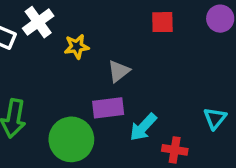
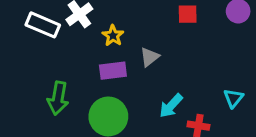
yellow star: (77, 47) -> (113, 36), turned -30
purple rectangle: (108, 108) -> (113, 71), moved

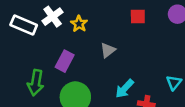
yellow star: (113, 36) -> (79, 24), moved
purple rectangle: (113, 71) -> (65, 61), moved, turned -55

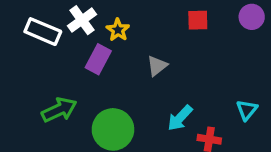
purple rectangle: (65, 61) -> (98, 59), moved
green arrow: (36, 83) -> (59, 110), turned -125

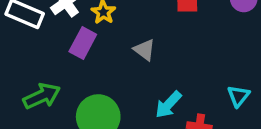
gray triangle: (157, 66) -> (144, 50), turned -45

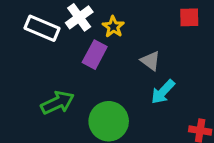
cyan arrow: (168, 105) -> (163, 92), moved

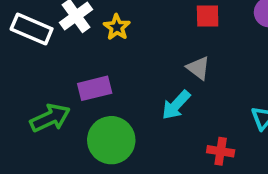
purple rectangle: (95, 55) -> (95, 88), moved, turned 48
gray triangle: (150, 61) -> (198, 68), moved

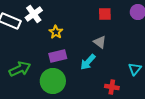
yellow star: (117, 27) -> (56, 32), moved
purple rectangle: (95, 88) -> (58, 56), moved

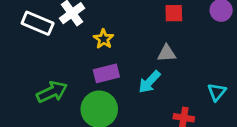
gray triangle: (100, 42) -> (167, 53), turned -40

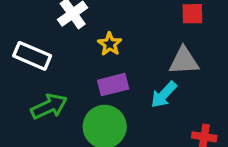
white rectangle: (38, 23) -> (32, 56), moved
gray triangle: (167, 53) -> (184, 61), size x1.4

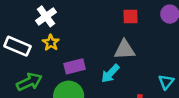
yellow star: (110, 44) -> (51, 43), moved

